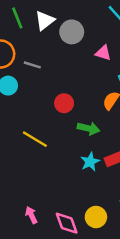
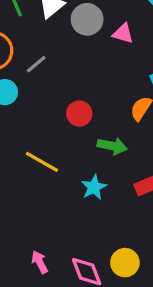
pink triangle: (103, 53) -> (123, 33), moved
gray line: (32, 65) -> (36, 64), turned -56
cyan star: (90, 162) -> (94, 187), moved

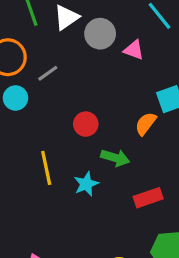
yellow line: (42, 162) -> (46, 168), turned 44
cyan star: (94, 187) -> (86, 184), moved

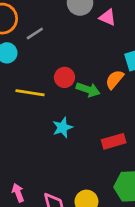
green arrow: (115, 158) -> (88, 90), moved
yellow line: (46, 168) -> (30, 93), moved, turned -72

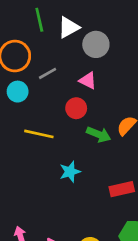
pink triangle: (107, 17) -> (88, 81), moved
red circle: (64, 77) -> (76, 108), moved

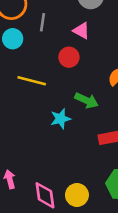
gray line: (48, 73) -> (42, 22), turned -54
green arrow: (99, 134) -> (87, 100), moved

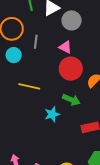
red circle: (69, 57) -> (71, 69), moved, size x1.5

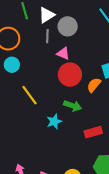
gray line: (36, 42) -> (47, 36), moved
yellow line: (29, 86) -> (29, 95), turned 45

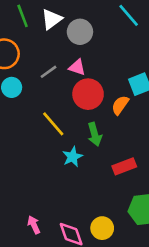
gray line: (47, 36) -> (49, 72), moved, turned 56
yellow line: (29, 95) -> (53, 124), moved
green arrow: (73, 106) -> (95, 134), turned 60

